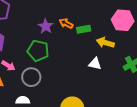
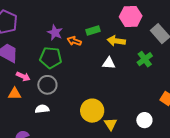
orange arrow: (66, 23) -> (74, 41), moved

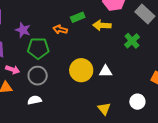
purple star: (55, 33) -> (23, 30), moved
white triangle: (109, 63) -> (106, 71), moved
yellow circle: (92, 111) -> (81, 70), moved

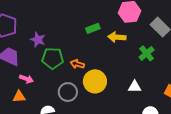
orange arrow: (60, 29) -> (77, 64), moved
white triangle: (106, 71) -> (135, 87), moved
gray circle: (38, 76) -> (68, 92), moved

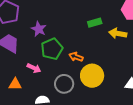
green pentagon: (53, 58) -> (52, 49), turned -30
pink arrow: (26, 79) -> (34, 68), moved

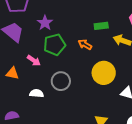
orange arrow: (76, 57) -> (85, 45), moved
yellow circle: (92, 76) -> (104, 73), moved

